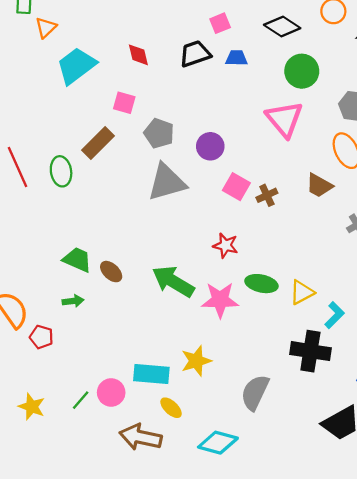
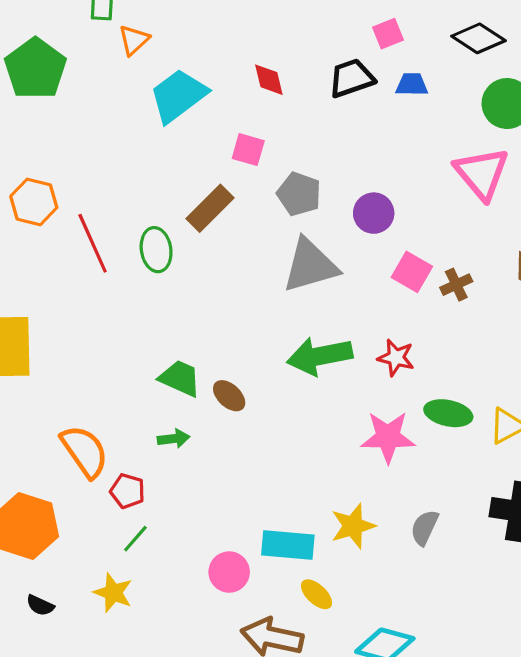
green arrow: (173, 281) -> (320, 356), moved, turned -42
gray semicircle: (255, 392) -> (424, 528), moved, size x0.7
green line: (81, 400) -> (135, 539), moved

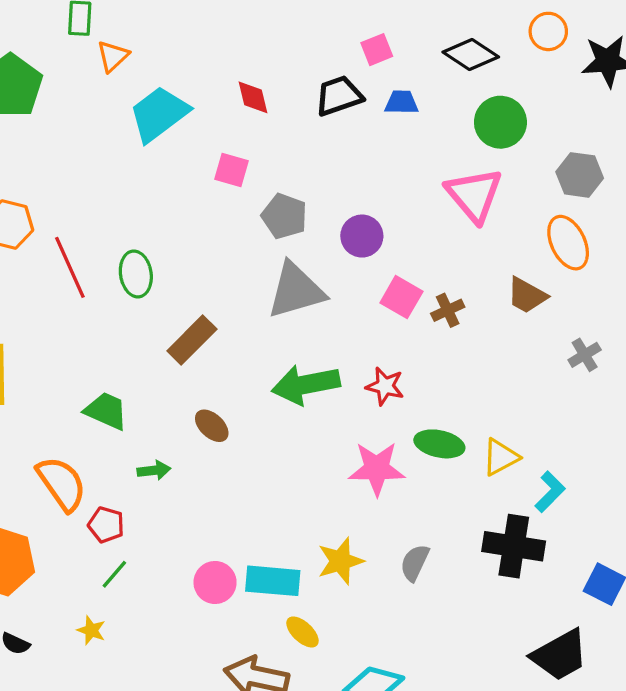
brown rectangle: (210, 208) -> (192, 340), moved
green trapezoid: (180, 378) -> (106, 411), moved
pink circle: (229, 572) -> (215, 582), moved
yellow star: (113, 593) -> (91, 630), size x0.7

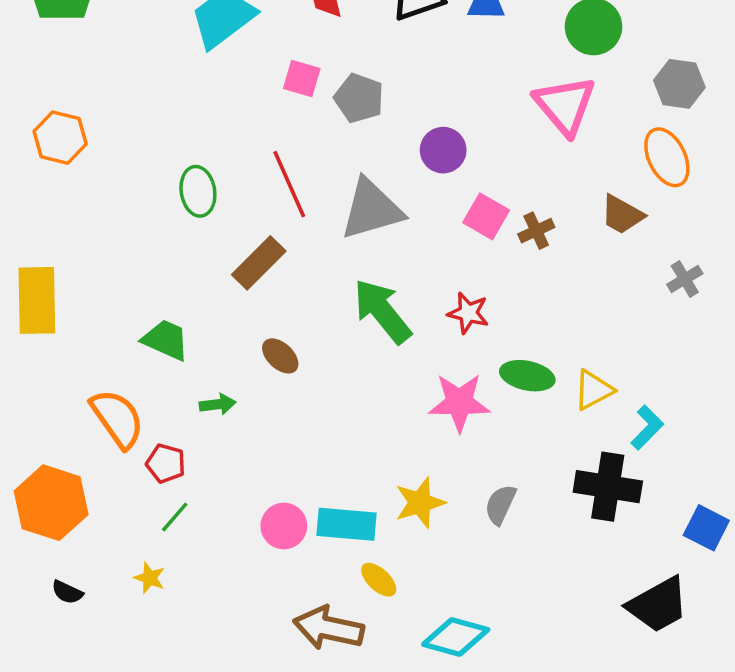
gray pentagon: (284, 216) -> (359, 98), moved
red line: (70, 267) -> (289, 184), moved
green arrow: (306, 385) -> (382, 311), turned 62

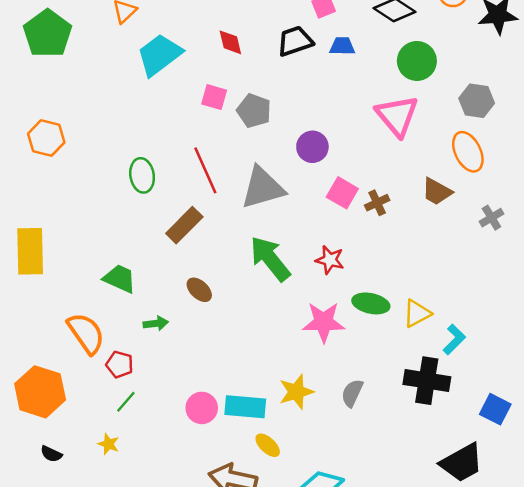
gray cross: (685, 279) -> (491, 218), moved

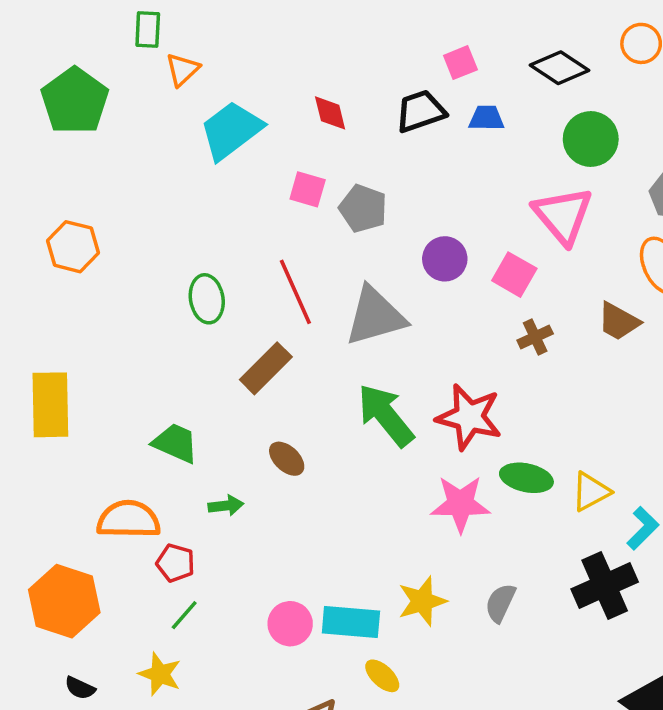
pink square: (342, 193) -> (514, 275), moved
red star: (330, 260) -> (469, 417), size x1.6
orange semicircle: (86, 333) -> (129, 519), turned -54
black cross: (427, 381) -> (605, 586), turned -33
yellow star: (108, 444) -> (160, 674), size x1.4

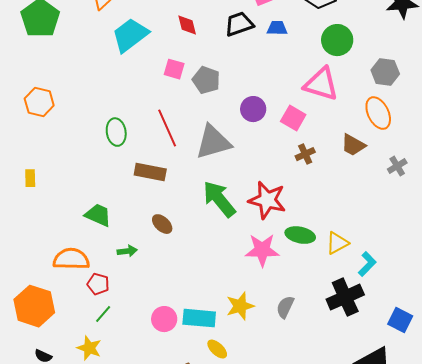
pink triangle: (563, 215) -> (321, 84), turned -33
brown rectangle: (266, 368) -> (150, 172), turned 56
yellow rectangle: (50, 405) -> (30, 178), moved, size x0.5

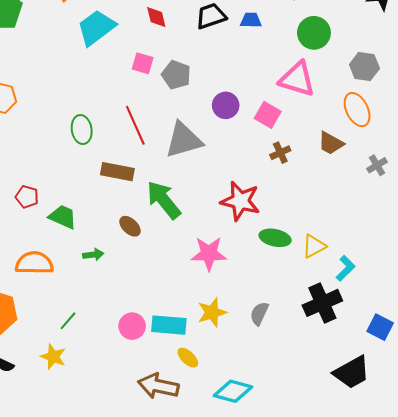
green arrow: (219, 199) -> (164, 200), moved
pink star: (262, 250) -> (209, 254), moved
red pentagon: (98, 284) -> (27, 197), moved

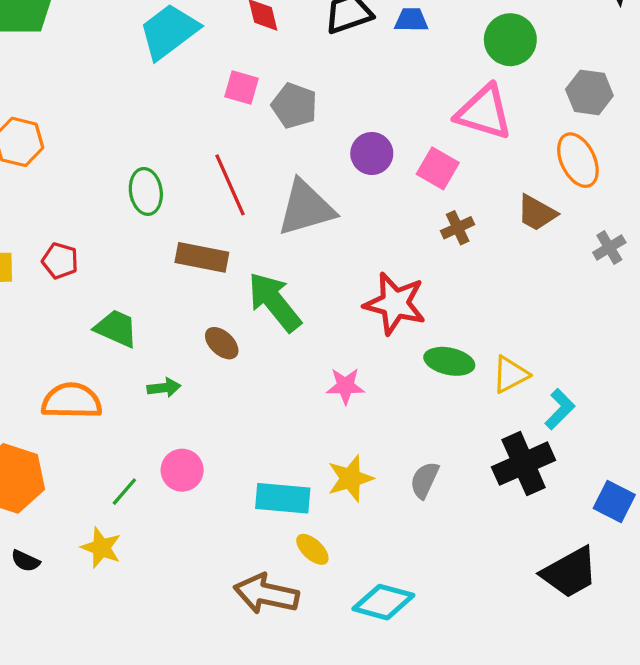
red pentagon: (27, 197) -> (60, 261), moved
pink star: (209, 254) -> (345, 386), size x0.7
pink circle: (132, 326) -> (182, 470), moved

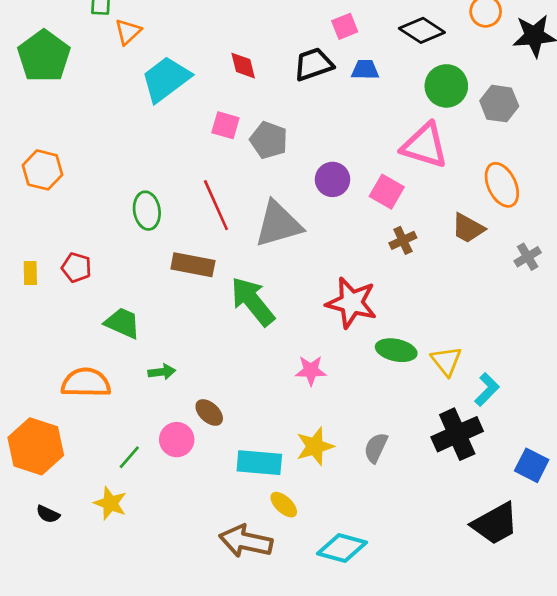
gray hexagon: (589, 92) -> (499, 104), moved
brown ellipse: (222, 343) -> (209, 412), moved
yellow triangle: (510, 375) -> (446, 361), turned -40

